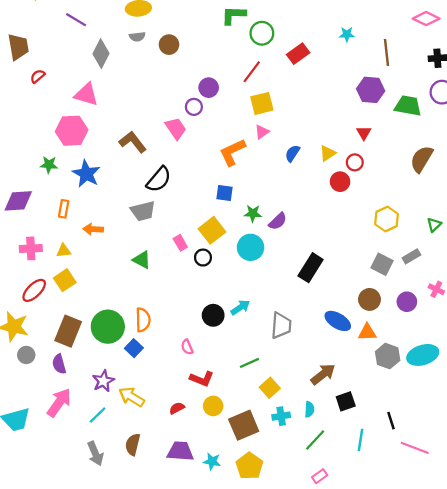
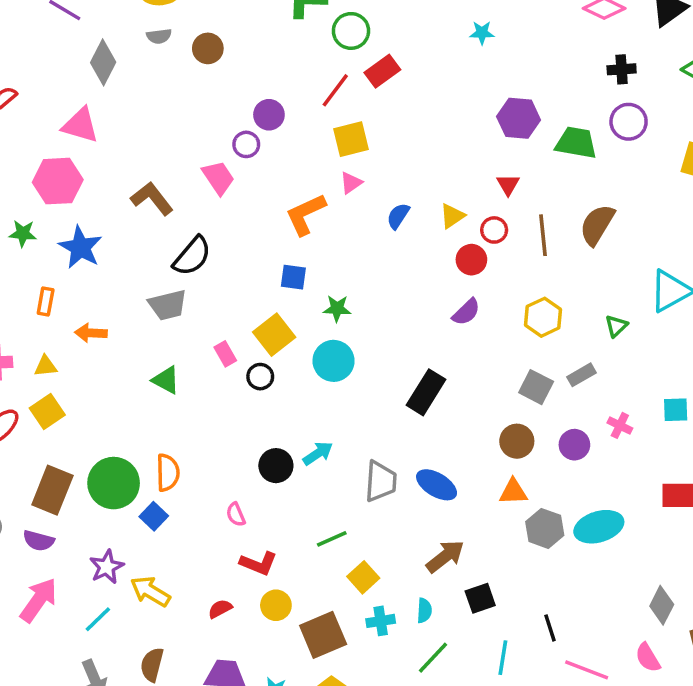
brown line: (386, 53) -> (543, 235), moved
red rectangle: (298, 54) -> (382, 71), moved
purple semicircle: (278, 221) -> (466, 312), moved
blue ellipse: (338, 321) -> (437, 485), moved
purple semicircle: (59, 364) -> (39, 541), turned -60

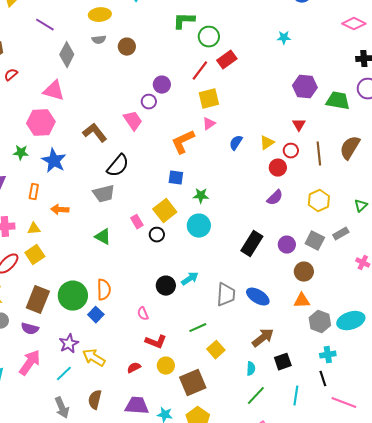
purple circle: (574, 445) -> (287, 245), moved
cyan cross: (381, 621) -> (328, 355), moved

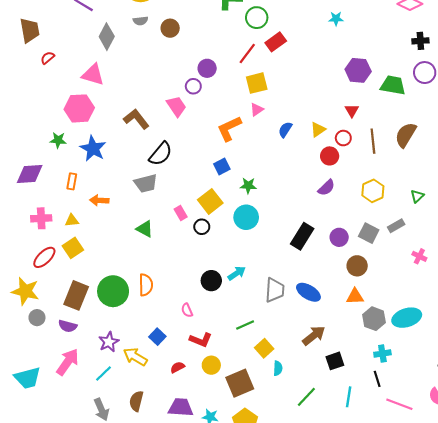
blue square: (176, 178) -> (222, 167), turned -35
blue square: (96, 315) -> (157, 337), moved
cyan semicircle: (251, 369) -> (278, 368), moved

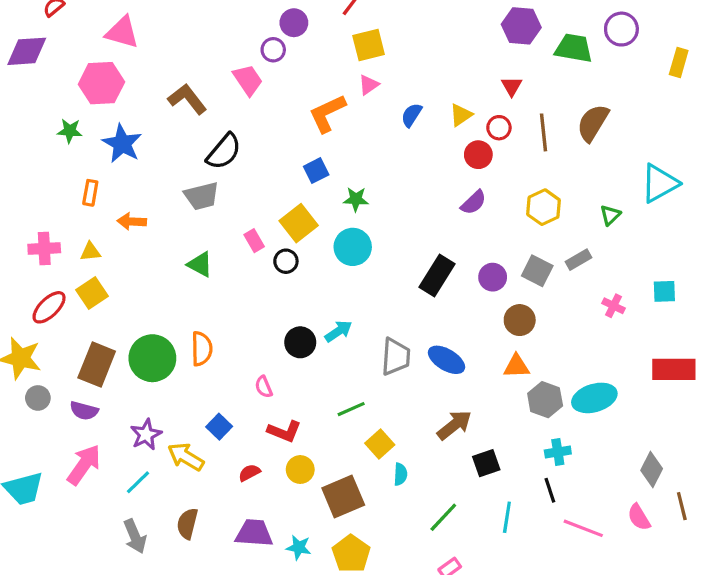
purple diamond: (30, 174) -> (27, 51), moved

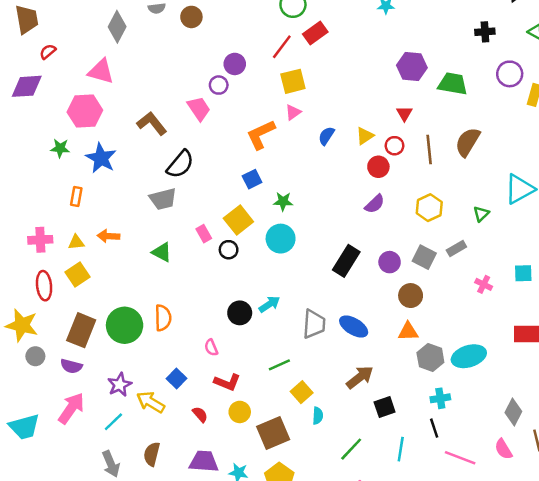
purple circle: (621, 29) -> (510, 74), moved
orange arrow: (132, 221) -> (108, 236), moved
red ellipse: (49, 307) -> (44, 286), turned -52
red semicircle: (249, 473) -> (200, 414), turned 77

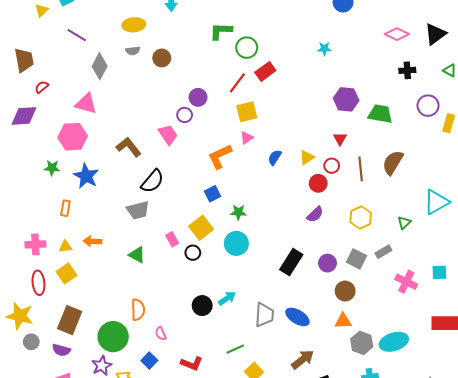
pink cross: (484, 284) -> (406, 282), size x1.5
green circle: (125, 325) -> (113, 337), moved
pink semicircle: (211, 348) -> (161, 334), moved

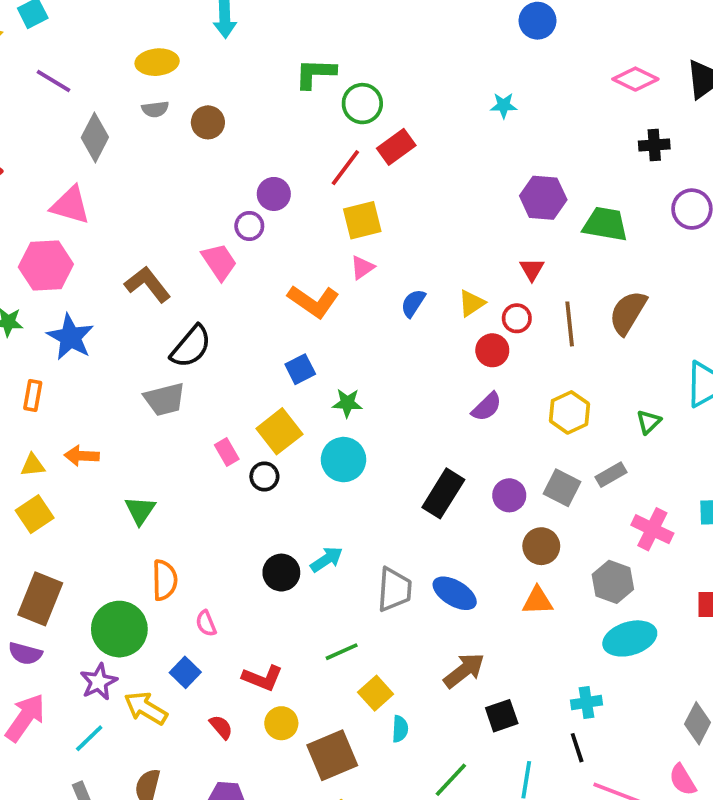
orange L-shape: (220, 156) -> (313, 301), turned -120
green triangle: (137, 255) -> (140, 510), moved, turned 36
gray hexagon: (362, 343) -> (613, 582), moved

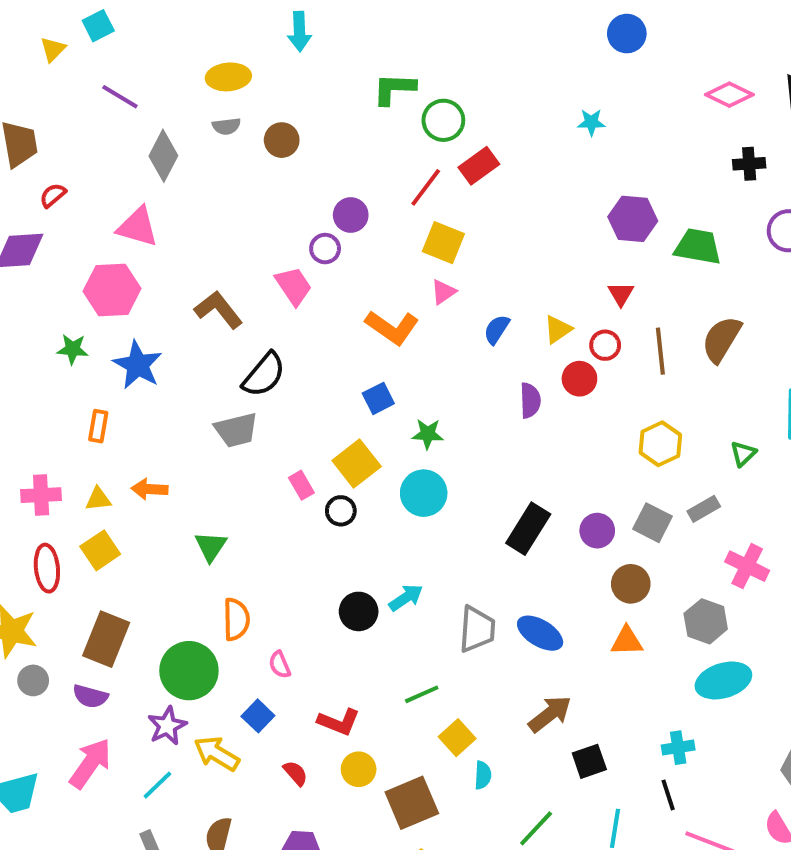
yellow square: (362, 220) -> (443, 243), turned 36
purple semicircle: (487, 407) -> (530, 400), moved, turned -48

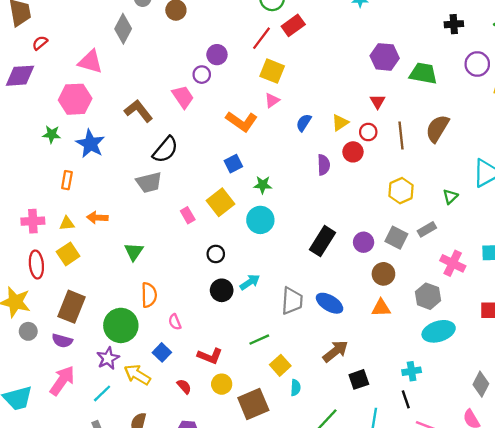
gray diamond: (163, 156) -> (123, 29), moved
black circle: (341, 511) -> (216, 254), moved

